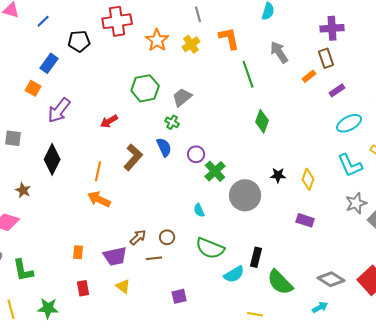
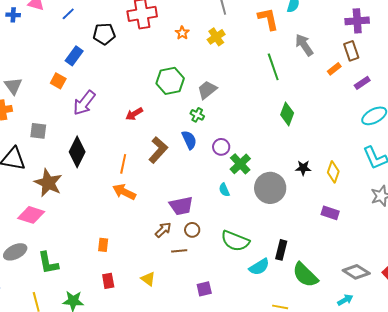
orange L-shape: (229, 38) -> (268, 19), moved
orange star: (157, 40) -> (182, 33), size x0.6
brown star: (23, 190) -> (48, 183), size x1.8
cyan semicircle: (199, 210) -> (224, 190), moved
purple trapezoid: (115, 256) -> (181, 206), moved

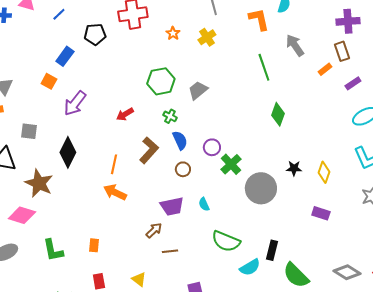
green cross: (197, 115) -> (170, 116), moved
cyan semicircle: (224, 190) -> (204, 204), moved
brown circle: (192, 230) -> (183, 169), moved
green L-shape: (48, 263) -> (53, 250), moved

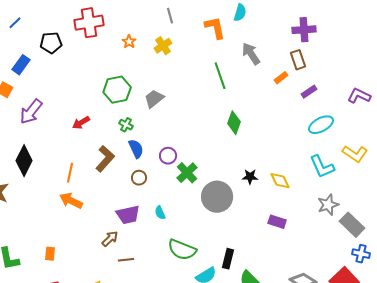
yellow diamond: (324, 172) -> (280, 181), turned -45

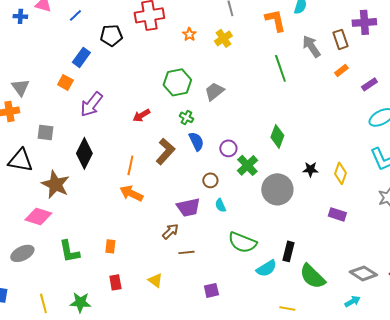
brown rectangle: (298, 60) -> (340, 39), moved
green diamond: (234, 123) -> (277, 136), moved
brown circle: (139, 178) -> (210, 180), moved
yellow diamond: (280, 181) -> (340, 173), turned 45

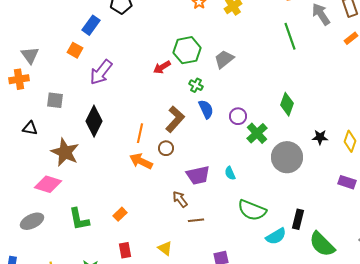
red arrow: (141, 115) -> (162, 67), moved
black triangle: (20, 160) -> (30, 128), size x0.6
brown circle: (210, 180) -> (166, 148), moved
brown arrow: (170, 231) -> (180, 199), turned -84
orange rectangle: (110, 246) -> (120, 214), turned 40

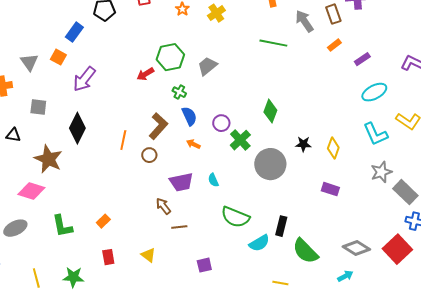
green line: (290, 36) -> (273, 43), turned -60
gray triangle: (30, 55) -> (29, 62), moved
orange arrow: (141, 161) -> (193, 144), moved, size x0.6

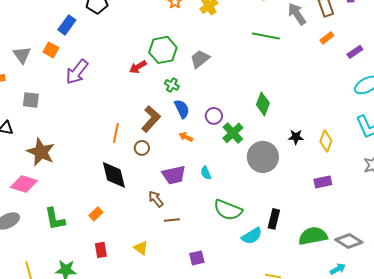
black diamond: (77, 128) -> (114, 175), moved, turned -40
purple rectangle: (330, 189) -> (323, 182), turned -30
green semicircle: (305, 251) -> (313, 236), moved, turned 124

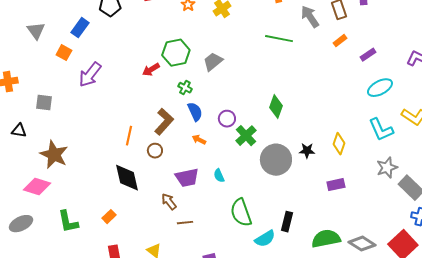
gray triangle: (22, 55) -> (36, 31), moved
black star: (296, 137) -> (307, 151), moved
green semicircle: (228, 210) -> (241, 213), turned 48

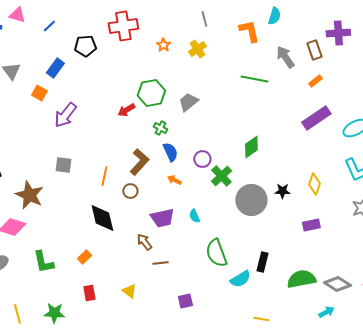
purple rectangle: (368, 55) -> (316, 118), moved, size x1.8
gray square: (44, 103) -> (63, 165), moved
green diamond: (276, 107) -> (251, 147), turned 35

